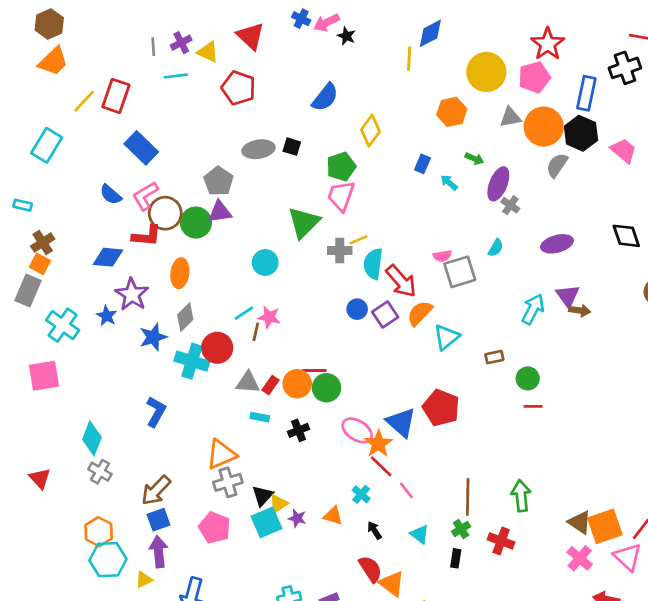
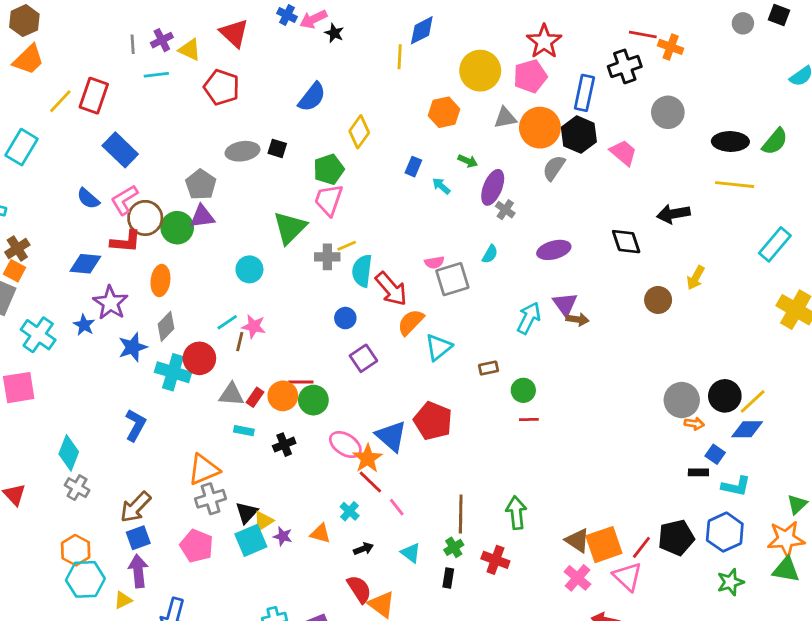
purple square: (385, 314) -> (363, 358), moved
black arrow: (374, 530) -> (363, 549), turned 102

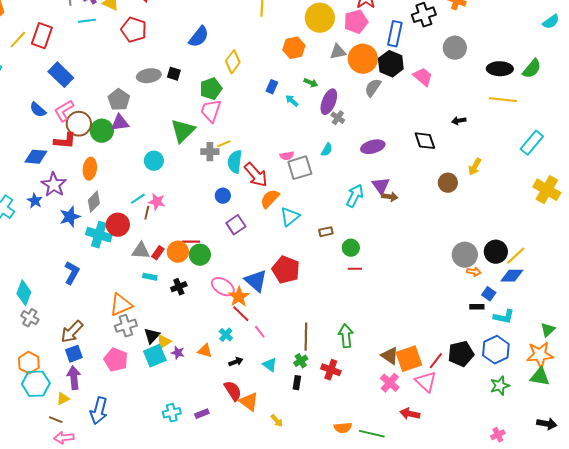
black arrow: (673, 214) -> (459, 121), size x0.6

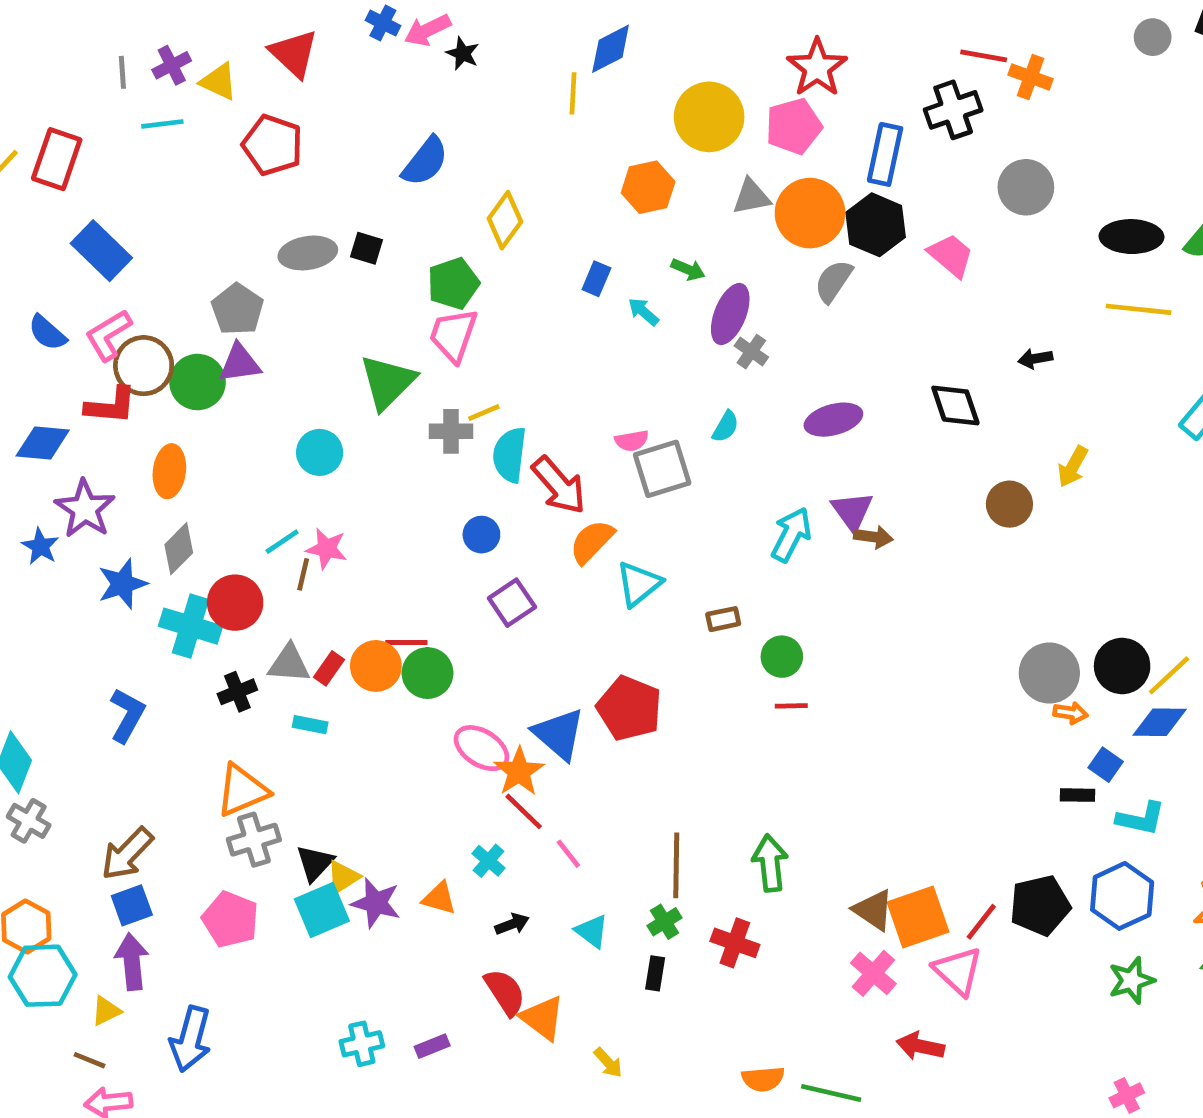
black cross: (179, 287) -> (237, 692), moved
purple star: (178, 353) -> (376, 903), size x1.5

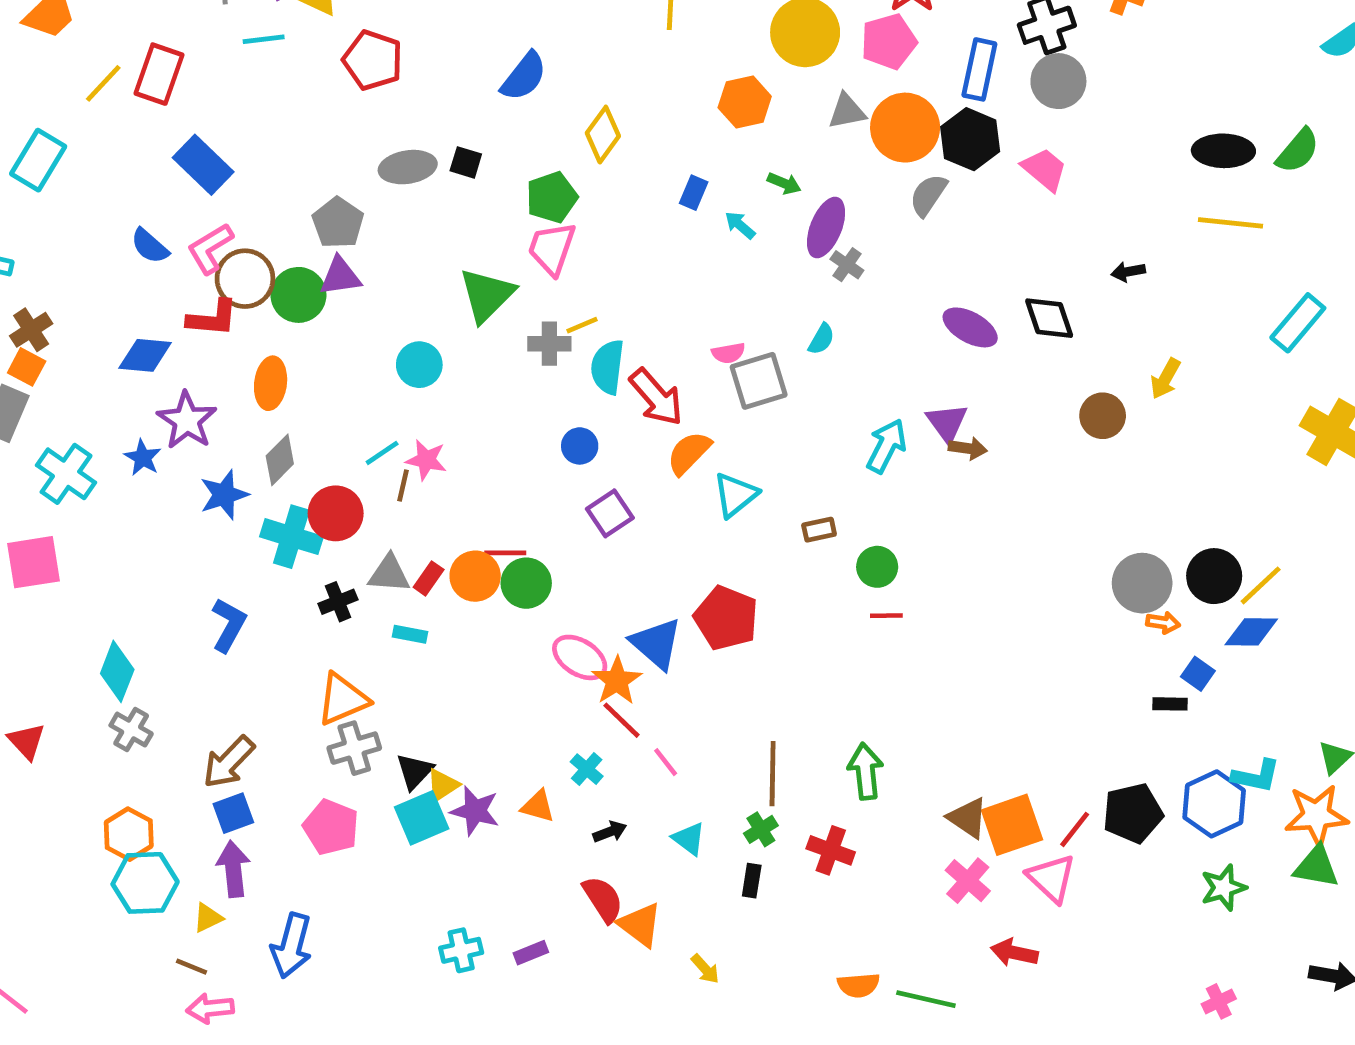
gray circle: (1026, 187) -> (1058, 81), moved
purple ellipse: (833, 420) -> (970, 327), moved, turned 44
cyan L-shape: (1141, 819) -> (1256, 776), moved

